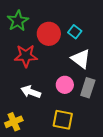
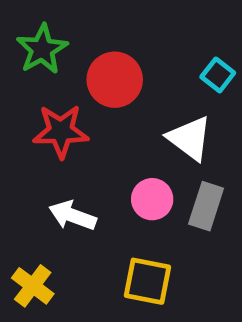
cyan square: (75, 32) -> (218, 75), moved
yellow cross: (14, 122) -> (33, 286), turned -30

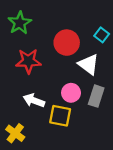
red circle: (115, 80) -> (67, 43), moved
yellow square: (147, 281) -> (60, 116), moved

